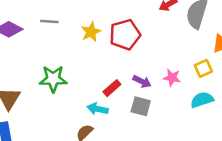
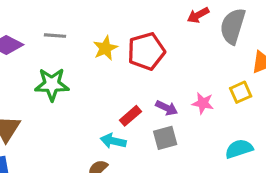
green star: (53, 79) -> (52, 84), moved
cyan semicircle: (202, 100) -> (239, 149), moved
gray square: (141, 106) -> (165, 138), turned -30

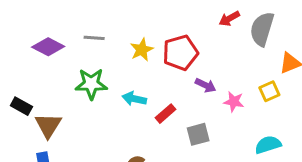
purple arrow: (167, 108) -> (206, 85), moved
cyan arrow: (113, 141) -> (134, 99), moved

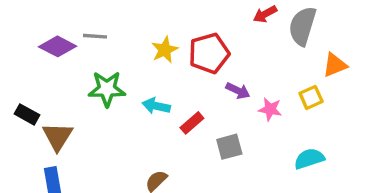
gray line: (94, 38) -> (95, 36), moved

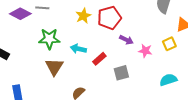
brown triangle: (58, 137) -> (54, 67), moved

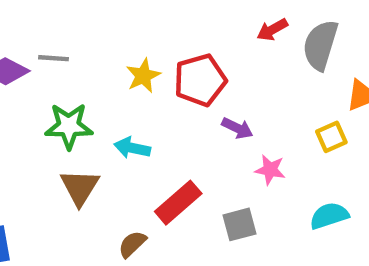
pink star: (145, 51) -> (270, 170), moved
red rectangle: (99, 59) -> (178, 203), moved, size x1.5
gray square: (121, 73) -> (239, 224), moved

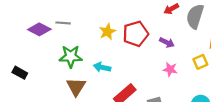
purple arrow: (237, 128) -> (167, 42), moved
pink star: (270, 170) -> (170, 69), moved

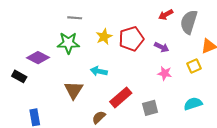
gray line: (63, 23) -> (75, 18), moved
purple diamond: (39, 29) -> (38, 58), moved
green star: (71, 56) -> (68, 43), moved

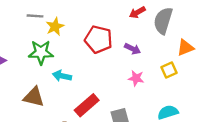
yellow star: (104, 37) -> (55, 26), moved
red pentagon: (131, 39) -> (98, 39), turned 30
green star: (68, 43) -> (41, 52), moved
brown triangle: (74, 90) -> (34, 97), turned -48

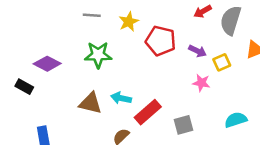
yellow star: (55, 26) -> (129, 22), moved
yellow square: (169, 70) -> (222, 62), moved
cyan arrow: (62, 76) -> (121, 98), moved

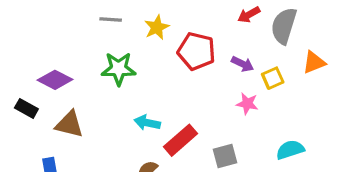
brown triangle: (90, 103) -> (69, 124), moved

